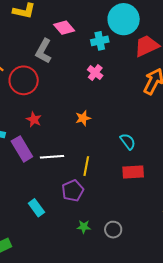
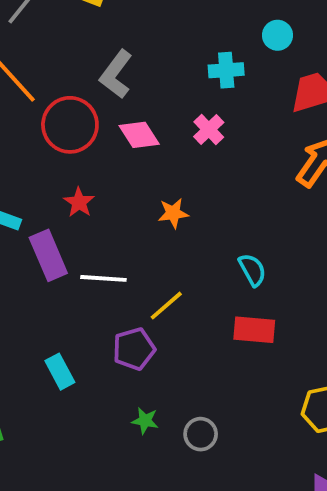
cyan circle: (124, 19) -> (278, 35), size x0.5
pink diamond: (64, 28) -> (139, 135), moved
yellow line: (86, 166) -> (166, 306), turned 30

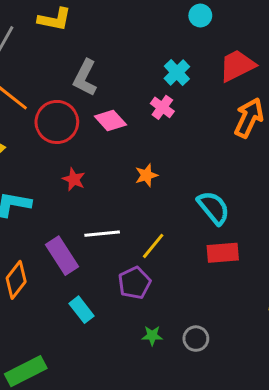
cyan circle: (278, 35) -> (200, 15), moved
cyan cross: (226, 70) -> (177, 72), moved, turned -30
purple rectangle: (48, 255) -> (62, 256), moved
cyan semicircle: (252, 270) -> (214, 208), size x1.4

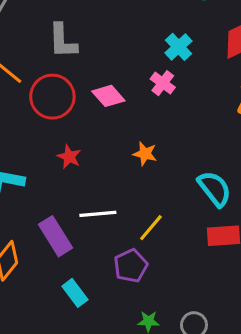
gray L-shape: (85, 78) -> (63, 41), moved, turned -30
orange star: (146, 175) -> (145, 154), turned 30

